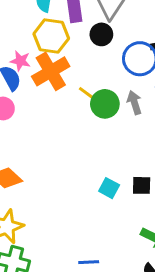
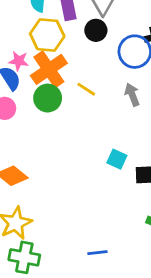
green circle: (105, 104) -> (48, 98), moved
cyan square: (109, 188) -> (117, 159), moved

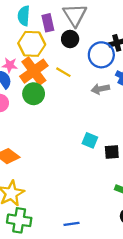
yellow line: (86, 89) -> (63, 72), moved
gray arrow: (132, 95) -> (100, 89), turned -78
blue line: (97, 253) -> (71, 224), moved

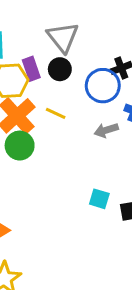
purple rectangle: (48, 23) -> (31, 69), moved

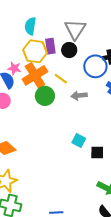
gray arrow: (106, 130) -> (79, 96), moved
green circle: (20, 146) -> (45, 96), moved

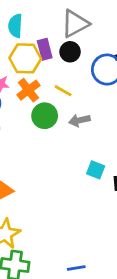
gray triangle: (75, 29) -> (75, 24), turned 35
orange cross: (35, 75) -> (28, 90), size x0.7
gray arrow: (79, 96) -> (79, 120), moved

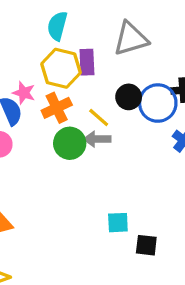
black circle: (70, 52) -> (129, 97), moved
gray arrow: (79, 120) -> (97, 139), moved
cyan square: (96, 170) -> (118, 223), turned -36

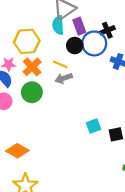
cyan semicircle: (57, 26) -> (58, 25), moved
purple rectangle: (87, 62) -> (79, 26), moved
green circle: (70, 143) -> (32, 92), moved

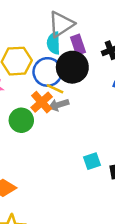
blue circle: (94, 43) -> (48, 72), moved
black circle: (75, 46) -> (72, 67), size x1.6
orange cross: (32, 67) -> (42, 102), moved

